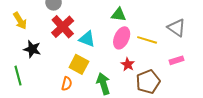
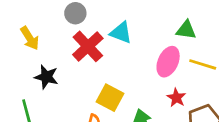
green triangle: (119, 15) -> (186, 30), moved
cyan triangle: (87, 39) -> (121, 33), moved

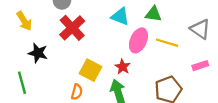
cyan triangle: (121, 33) -> (120, 16), moved
red star: (176, 98) -> (123, 67), moved

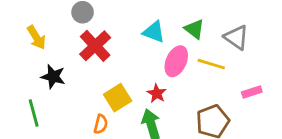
green triangle: (153, 14) -> (194, 29), turned 30
gray triangle: (200, 29) -> (236, 37), moved
yellow square: (91, 70) -> (118, 98), turned 30

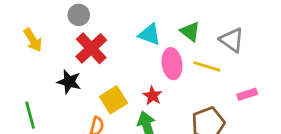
pink ellipse: (176, 61) -> (172, 64), turned -32
black star: (53, 77) -> (69, 82), moved

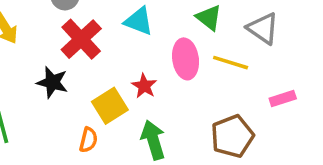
cyan triangle: (150, 34) -> (139, 21), moved
red star: (153, 96) -> (144, 86), moved

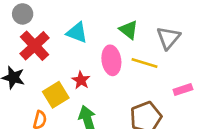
gray triangle: (263, 28) -> (168, 38), turned 35

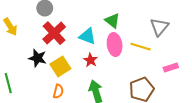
green triangle: (129, 30) -> (112, 21), moved
cyan triangle: (77, 32) -> (87, 36), moved
yellow square: (56, 95) -> (60, 66), moved

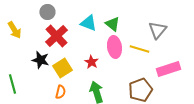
cyan triangle: (87, 36) -> (88, 23), moved
pink rectangle: (171, 67) -> (168, 69), size x1.6

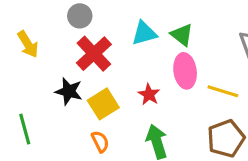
cyan triangle: (88, 23) -> (144, 33), turned -36
yellow line: (139, 49) -> (223, 91), moved
orange semicircle: (60, 92) -> (100, 142), turned -40

